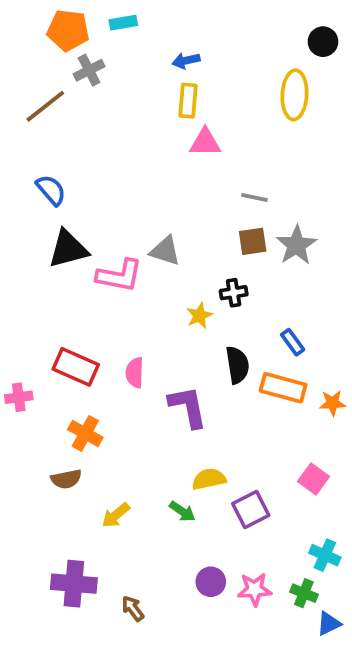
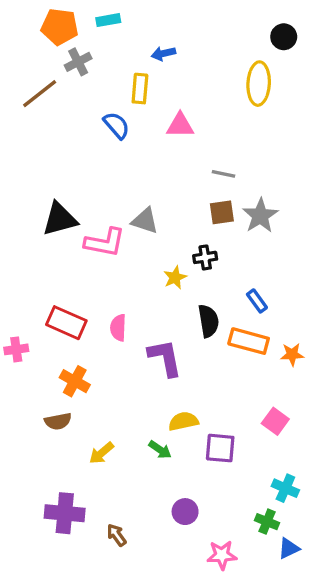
yellow rectangle: (188, 101) -> (140, 89), moved
blue semicircle: (51, 190) -> (117, 125), moved
purple square: (251, 509) -> (220, 448), turned 32
pink star: (255, 589) -> (222, 555), moved

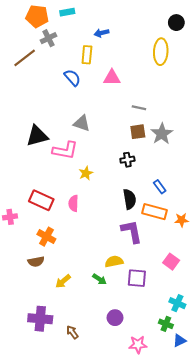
gray triangle: (145, 221) -> (82, 123), moved
yellow star: (175, 278) -> (86, 173), moved
purple L-shape: (165, 358) -> (132, 231), moved

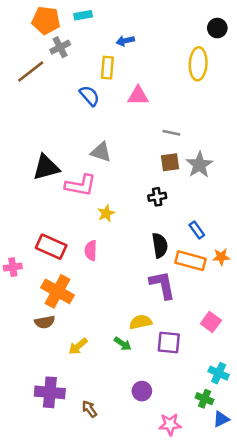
orange star: (182, 220) -> (221, 257), moved
orange cross: (46, 237) -> (58, 291), size x1.4

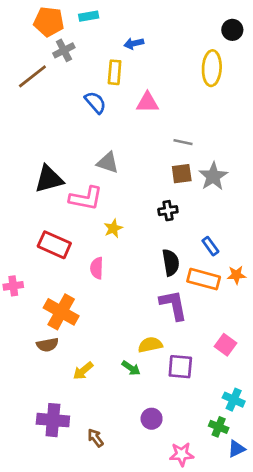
red rectangle: (51, 247) -> (54, 245), moved

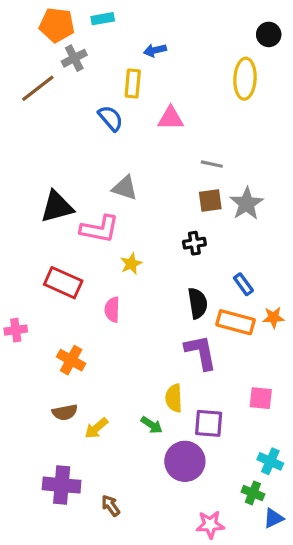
orange cross: (61, 312) -> (71, 360), size x0.7
brown semicircle: (47, 345) -> (65, 412), moved
yellow semicircle: (150, 345) -> (174, 398), turned -80
pink square: (225, 345) -> (261, 398), turned -30
purple circle: (152, 419) -> (185, 461), moved, size x1.6

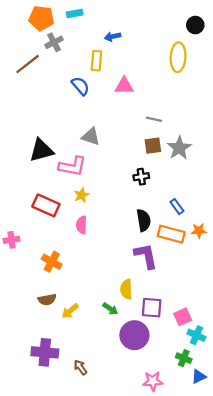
yellow star: (131, 264) -> (82, 195), moved
pink square: (261, 398) -> (183, 317), moved, turned -30

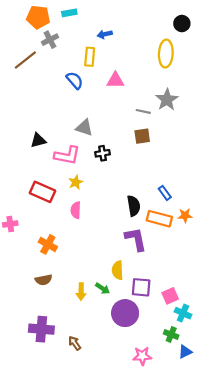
gray star: (179, 148) -> (167, 100), moved
black triangle: (41, 150) -> (38, 140), size x0.7
black cross: (141, 177) -> (103, 153), moved
yellow arrow: (70, 311) -> (81, 292), moved, turned -49

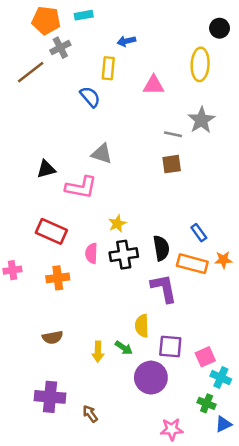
pink triangle: (115, 80) -> (154, 85), moved
black cross: (103, 153) -> (124, 255), moved, size x1.5
yellow star: (76, 182) -> (117, 224), moved
orange cross: (48, 244) -> (58, 278), moved, turned -36

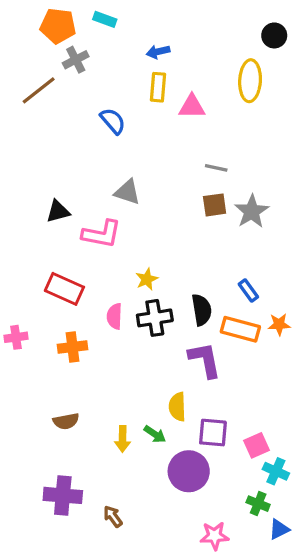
cyan rectangle: (84, 15) -> (105, 19), turned 30
yellow rectangle: (108, 68) -> (158, 87), moved
gray star: (201, 120) -> (252, 211), moved

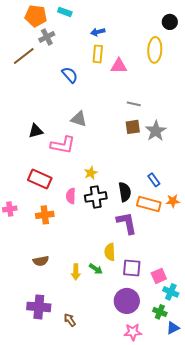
purple circle: (189, 471) -> (127, 301), moved

